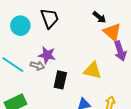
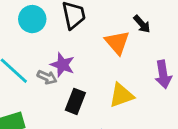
orange triangle: (112, 32) -> (117, 43), moved
yellow triangle: (92, 70) -> (121, 95), turned -42

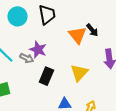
black arrow: (142, 24) -> (92, 30), moved
yellow triangle: (121, 95) -> (79, 73), turned -30

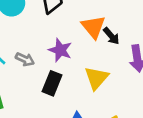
black arrow: (92, 30) -> (111, 36), moved
purple star: (38, 50) -> (60, 50), moved

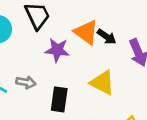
purple star: (60, 50) -> (57, 50), moved
yellow triangle: (96, 78) -> (102, 83), turned -30

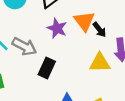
gray arrow: (26, 82) -> (24, 46), size x1.5
yellow triangle: (102, 83) -> (100, 63), moved, turned -45

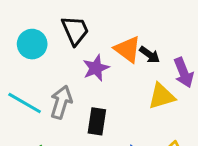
purple star: (57, 28) -> (96, 68), turned -30
gray arrow: (24, 46) -> (61, 102), turned -85

